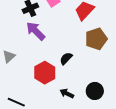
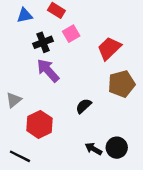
red hexagon: (45, 73) -> (39, 124), moved
black arrow: (67, 93) -> (93, 149), moved

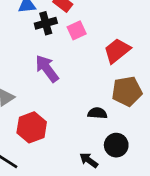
black cross: (43, 42) -> (46, 23), moved
black semicircle: (84, 106) -> (97, 113), moved, turned 42
black circle: (117, 148) -> (116, 145), moved

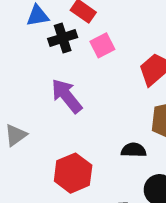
red hexagon: (32, 127) -> (73, 173), moved

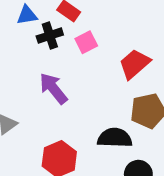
black semicircle: (134, 150) -> (115, 138), size x1.5

